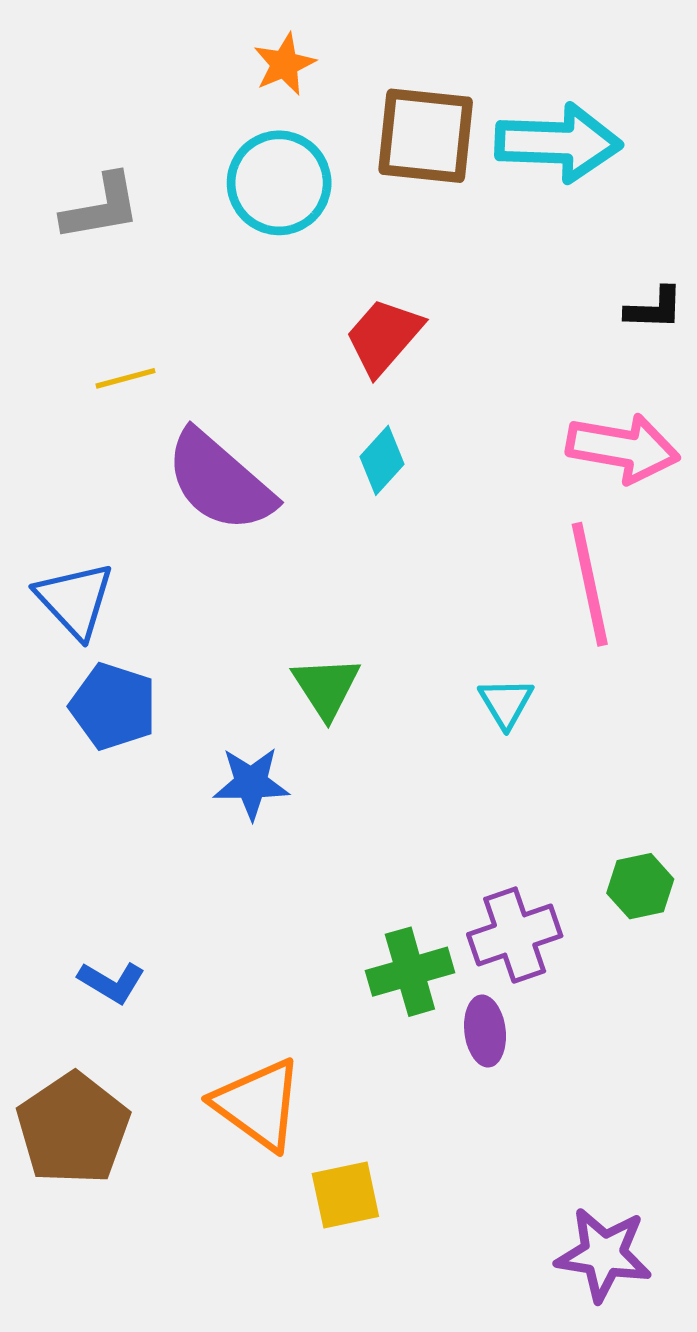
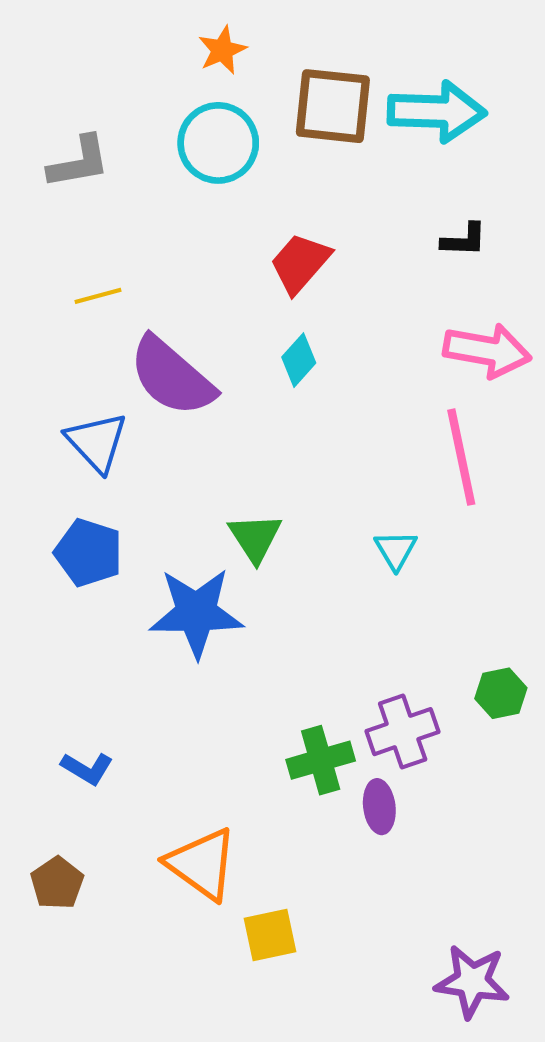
black L-shape: (654, 309) -> (464, 240), moved
blue triangle: (75, 600) -> (97, 442), moved
blue star: (251, 783) -> (196, 613), size x1.6
brown pentagon: (73, 1129) -> (57, 883), size x0.6

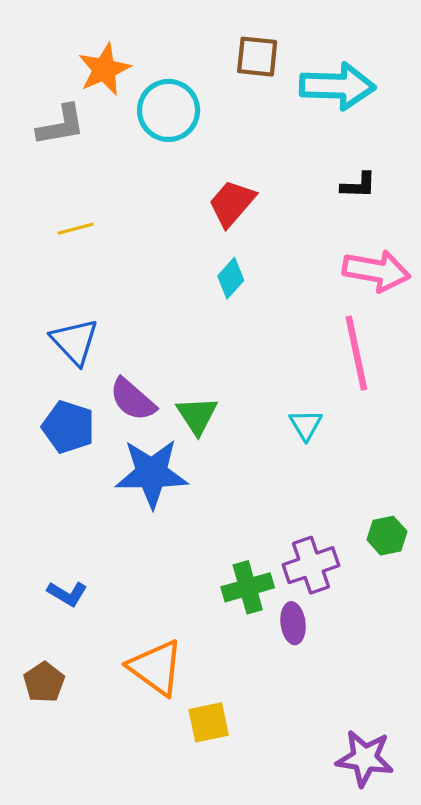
orange star: (222, 50) -> (104, 69), moved, size x1.4
brown square: (333, 106) -> (257, 57), moved, size x0.7
purple semicircle: (172, 376) -> (133, 400), moved, size x0.7

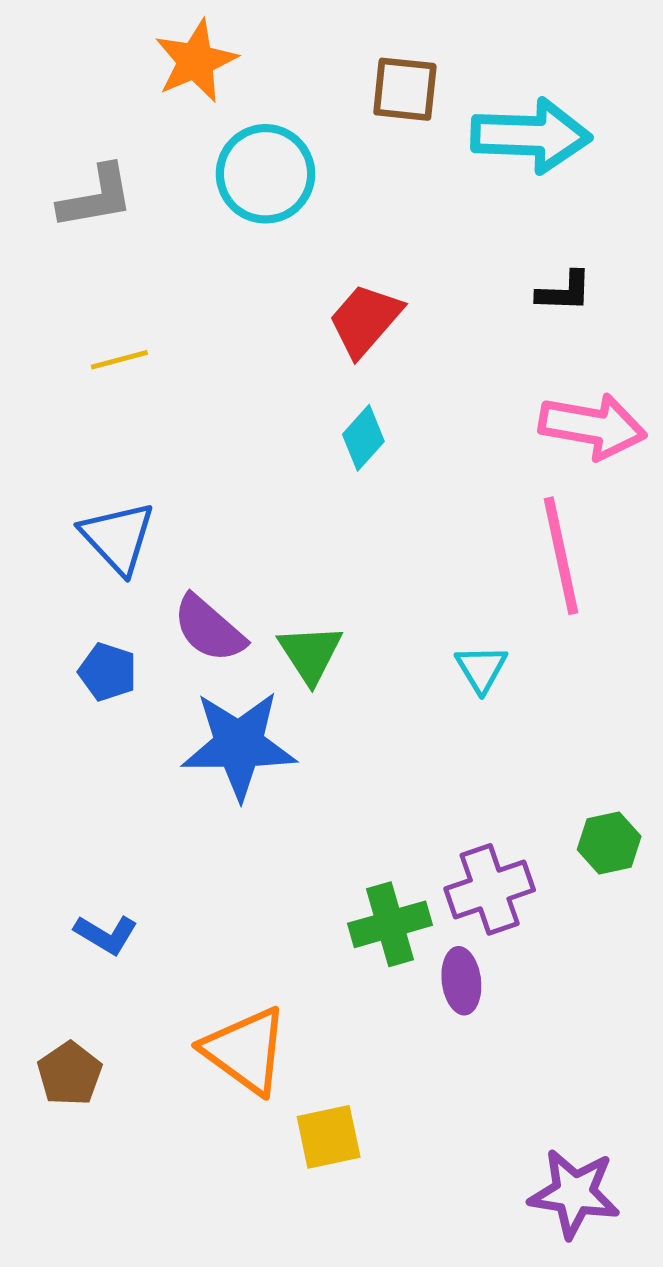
orange star: (104, 69) -> (196, 61), moved
blue pentagon: (68, 427) -> (108, 672), size x0.7

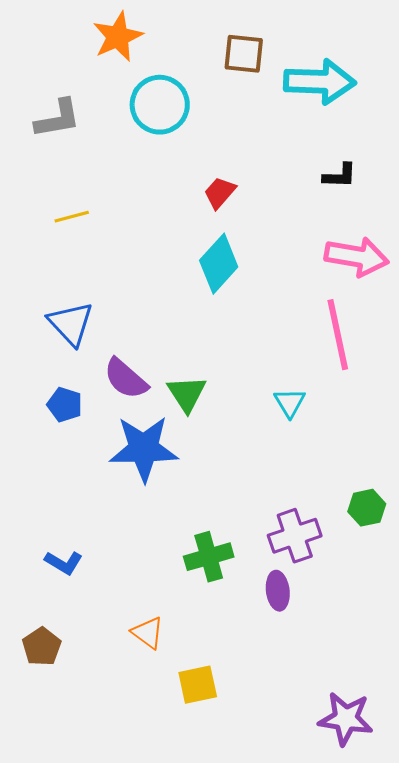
red trapezoid: (365, 320) -> (220, 193), size x0.7
cyan diamond: (363, 438) -> (219, 264), size x1.5
green cross: (390, 924) -> (209, 557), moved
orange triangle: (246, 1051) -> (148, 633), size x0.6

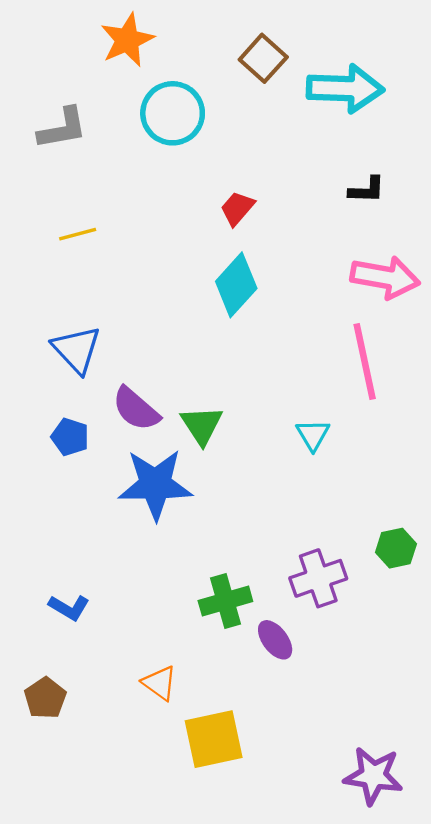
brown square: (244, 54) -> (263, 58), turned 36
purple ellipse: (278, 591) -> (275, 640), moved, turned -30
yellow square: (198, 685) -> (214, 739), size x1.4

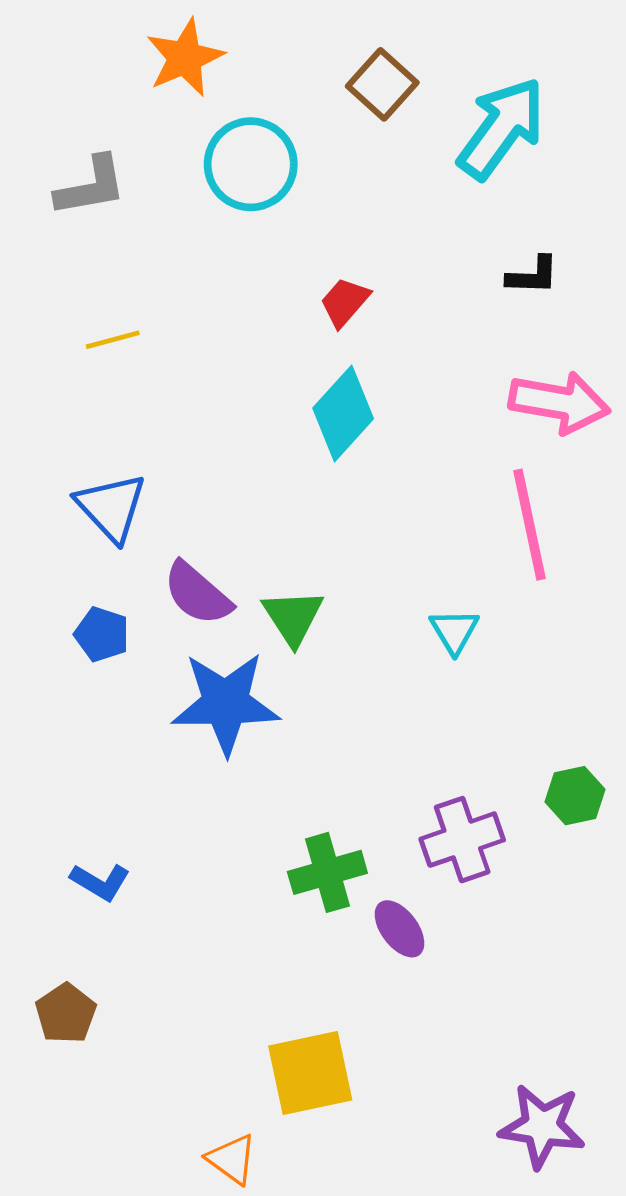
cyan arrow: (345, 88) -> (501, 128), turned -56
orange triangle: (160, 683) -> (232, 1159), moved

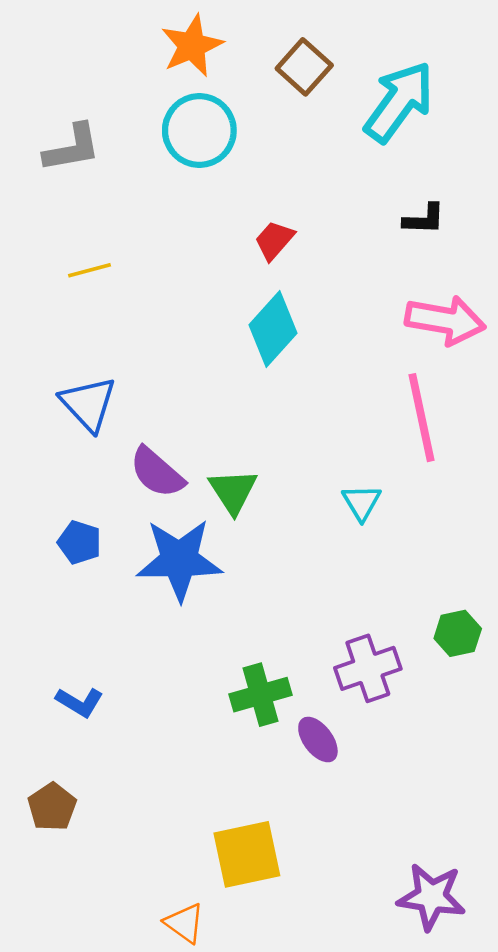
orange star: (185, 58) -> (192, 46), moved
blue pentagon: (102, 634) -> (80, 542), moved

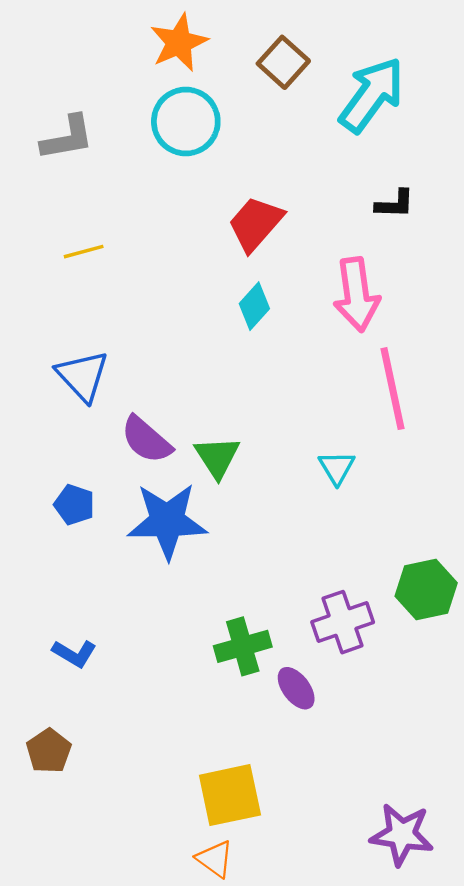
red trapezoid: (274, 240) -> (255, 224), size x1.5
pink arrow: (445, 320) -> (357, 295), moved, turned 72
cyan diamond: (273, 329) -> (254, 306), size x0.7
green hexagon: (458, 633) -> (426, 590), size x1.4
orange triangle: (184, 923) -> (215, 859), moved

